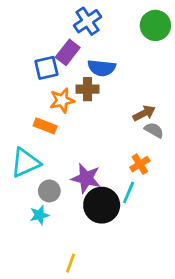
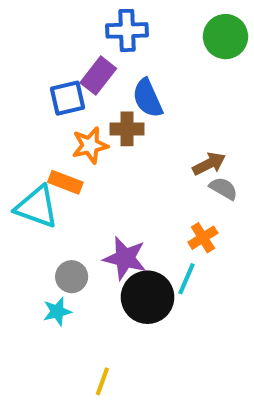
blue cross: (88, 21) -> (127, 30), turned 32
blue semicircle: (102, 68) -> (148, 98), turned 60
cyan triangle: (25, 163) -> (37, 207), moved, turned 44

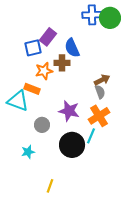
blue cross: (127, 30) -> (92, 15), moved
gray semicircle: (223, 188) -> (100, 92), moved, turned 40
orange cross: (203, 238) -> (99, 116), size x1.5
purple star: (125, 258) -> (69, 111), moved
gray circle: (72, 277) -> (42, 125), moved

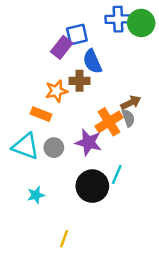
blue square: (33, 48) -> (77, 35), moved
cyan triangle: (18, 101) -> (26, 146), moved
orange cross: (99, 116) -> (109, 122), moved
gray circle: (42, 125) -> (54, 148), moved

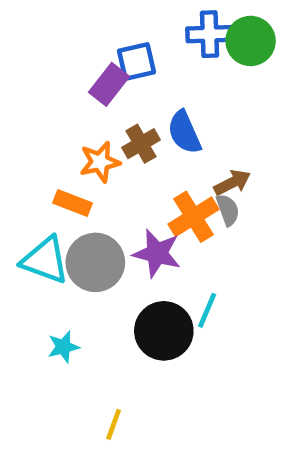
blue semicircle: (92, 61) -> (184, 132), moved
brown cross: (80, 81) -> (141, 144), turned -30
gray circle: (54, 148) -> (95, 262), size x1.6

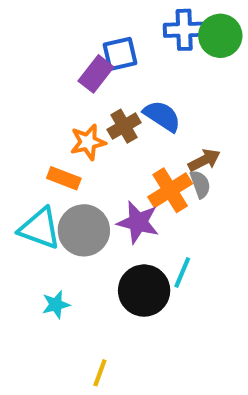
blue semicircle: (184, 132) -> (162, 116), turned 147

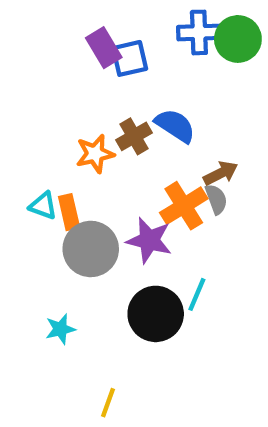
purple rectangle: (96, 74) -> (104, 48), moved, turned -69
orange rectangle: (64, 178) -> (69, 212), moved, turned 56
cyan triangle: (40, 228) -> (43, 206), moved, size x0.6

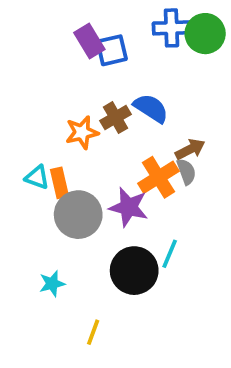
yellow line: (108, 403) -> (93, 332), moved

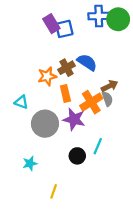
orange rectangle: (60, 183) -> (65, 93), moved
black circle: (134, 271) -> (77, 156), size x0.6

